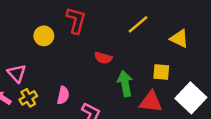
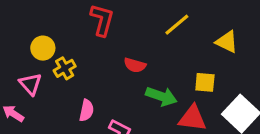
yellow circle: (44, 36) -> (43, 48), moved
green arrow: (125, 84) -> (161, 96), turned 120
yellow cross: (28, 98) -> (65, 68), moved

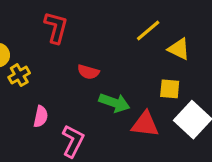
yellow line: (177, 25) -> (148, 31), moved
yellow square: (205, 82) -> (170, 89), moved

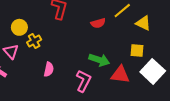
red semicircle: (88, 72) -> (98, 23), moved, turned -32
pink L-shape: (73, 141) -> (83, 81), moved

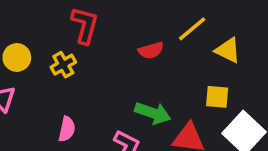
yellow cross: (34, 41) -> (63, 65), moved

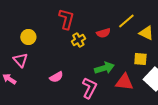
yellow cross: (63, 65) -> (78, 40), moved
green arrow: (153, 113) -> (104, 68), turned -36
pink semicircle: (67, 129) -> (56, 77), turned 48

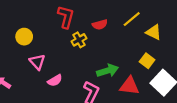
red semicircle: (103, 33) -> (100, 25), moved
yellow square: (140, 59) -> (147, 61), turned 32
pink triangle: (20, 60) -> (37, 62), moved

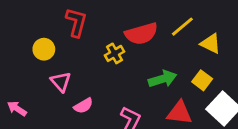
red L-shape: (66, 17) -> (76, 22), moved
red semicircle: (100, 25) -> (141, 34), size x1.6
green arrow: (108, 71) -> (163, 79), moved

